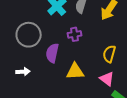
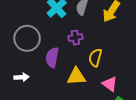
yellow semicircle: (109, 54) -> (95, 58), moved

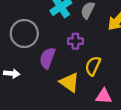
yellow triangle: (76, 76) -> (69, 82), turned 30
pink triangle: (110, 84) -> (104, 96), turned -42

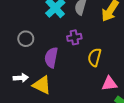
gray circle: (24, 34) -> (26, 39), size x0.6
yellow triangle: (69, 82) -> (42, 85), moved

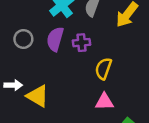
purple semicircle: (51, 58) -> (55, 39), moved
pink triangle: (109, 84) -> (104, 102), moved

